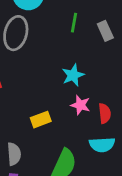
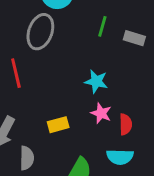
gray rectangle: (105, 31) -> (134, 38), turned -54
cyan star: (73, 75) -> (96, 81), turned 30

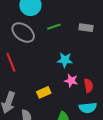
green line: (102, 26) -> (54, 27), moved, turned 64
gray ellipse: (40, 32) -> (23, 33), turned -65

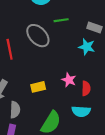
gray ellipse: (23, 33) -> (38, 36), moved
cyan star: (65, 60) -> (87, 47), moved

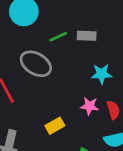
gray rectangle: (94, 27) -> (87, 36), moved
cyan star: (87, 47) -> (102, 74), moved

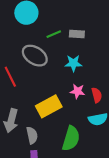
cyan star: (102, 74) -> (73, 63), moved
yellow rectangle: (55, 126) -> (49, 106), size x1.6

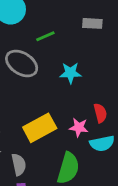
gray rectangle: (77, 34) -> (92, 23), moved
pink star: (77, 91) -> (79, 127), moved

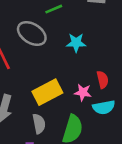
gray semicircle: (19, 164) -> (39, 124), moved

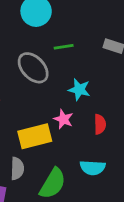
red semicircle: (103, 80) -> (100, 124), moved
pink star: (83, 92) -> (63, 119), moved

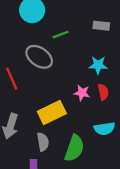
cyan star: (79, 90) -> (98, 65), moved
pink star: (63, 119) -> (82, 93), moved

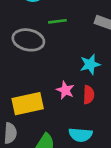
gray ellipse: (39, 57) -> (28, 40), turned -36
cyan star: (98, 65) -> (90, 64), turned -30

